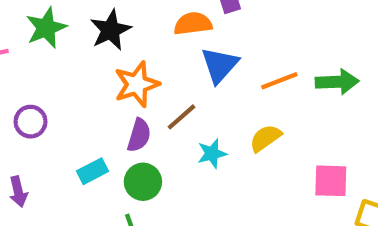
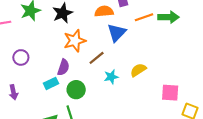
orange line: (279, 81) -> (144, 17), moved
green arrow: (337, 82) -> (168, 17), moved
purple semicircle: (139, 135) -> (63, 67), moved

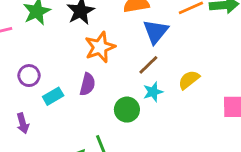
brown line: (97, 58) -> (148, 65), moved
cyan rectangle: (51, 83) -> (53, 96), moved
green circle: (76, 90) -> (127, 110), moved

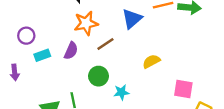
brown line: (148, 65) -> (105, 44), moved
cyan star: (153, 92) -> (121, 92), moved

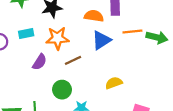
cyan rectangle: (42, 55) -> (26, 34), moved

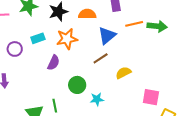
orange semicircle: (94, 16) -> (87, 14), moved
brown line: (73, 60) -> (101, 58), moved

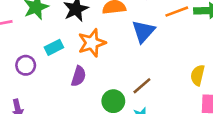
brown line: (101, 58) -> (142, 86), moved
yellow semicircle: (123, 73) -> (198, 75), moved, turned -42

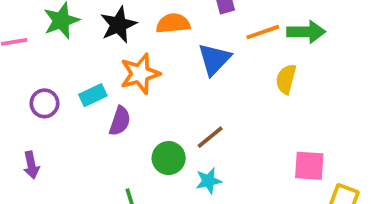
cyan rectangle: (54, 47) -> (93, 95), moved
yellow semicircle: (198, 75) -> (286, 79), moved

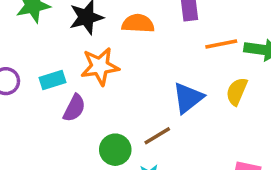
blue triangle: (214, 59) -> (188, 98), moved

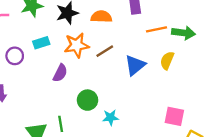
cyan rectangle: (52, 80) -> (41, 43), moved
brown line: (157, 136) -> (105, 51), moved

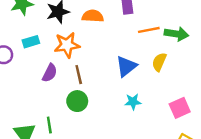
brown line: (105, 51) -> (79, 75), moved, turned -72
pink square: (174, 116) -> (180, 108), moved, turned -36
cyan star: (110, 118) -> (133, 102), moved

